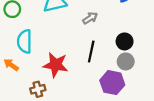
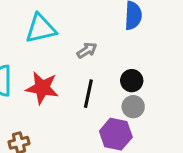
red star: (56, 65) -> (42, 88), moved

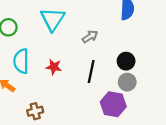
cyan triangle: (41, 29) -> (53, 19), turned -44
red star: (42, 88) -> (54, 67), size x0.6

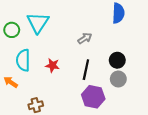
cyan triangle: (53, 19) -> (38, 23), moved
purple hexagon: (113, 104) -> (93, 97), moved

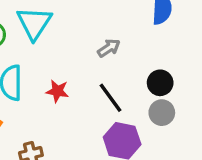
black line: (86, 70) -> (110, 98), turned -48

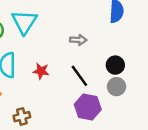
gray arrow: (109, 48) -> (78, 40), turned 35

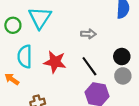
red star: (41, 71) -> (55, 62), size x1.5

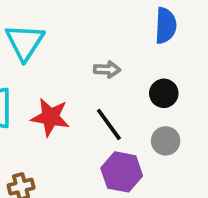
black circle: (122, 57) -> (164, 93), moved

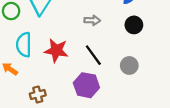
black circle: (164, 93) -> (134, 25), moved
purple hexagon: (122, 172) -> (86, 85), moved

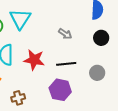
gray arrow: (92, 20) -> (65, 34), turned 32
black line: (93, 55) -> (66, 64), turned -60

